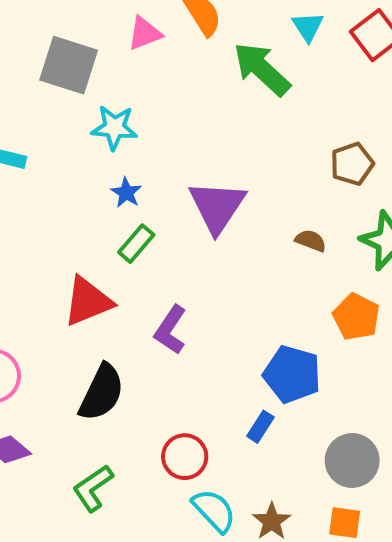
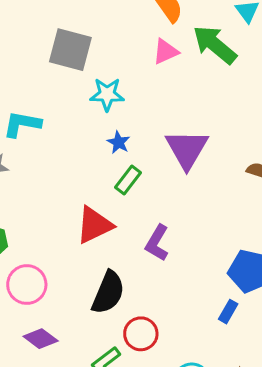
pink triangle: (145, 33) -> (166, 52), moved
red circle: (185, 457) -> (141, 334), moved

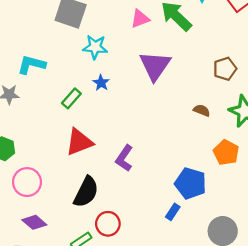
purple triangle: (187, 149) -> (155, 66), moved
green rectangle: (128, 180) -> (71, 98), moved

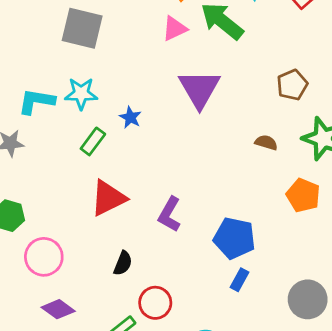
cyan star: (95, 47) -> (81, 94), moved
blue pentagon: (191, 183) -> (234, 238), moved
black semicircle: (86, 192) -> (123, 263), size x0.6

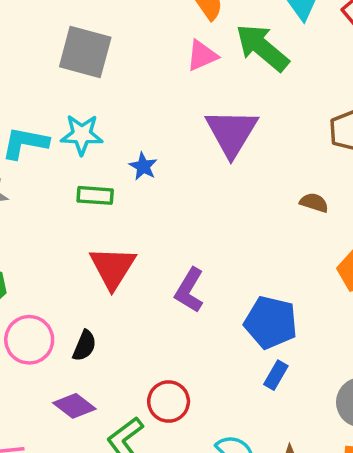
green rectangle: (93, 141) -> (95, 195), turned 56
red triangle: (108, 198) -> (113, 268), turned -33
black semicircle: (123, 263) -> (84, 346), moved
purple diamond: (58, 309) -> (74, 406), moved

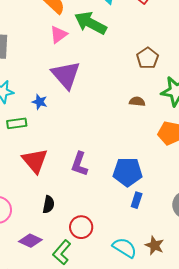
purple triangle: (232, 133) -> (66, 75), moved
black semicircle: (84, 346) -> (49, 204), moved

